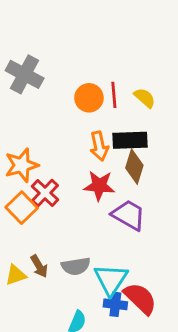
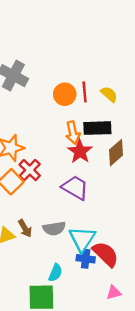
brown diamond: (134, 167) -> (116, 153), moved, turned 32
red star: (99, 186) -> (80, 151), moved, turned 30
purple trapezoid: (129, 215) -> (75, 188), moved

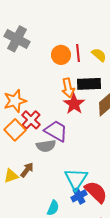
purple trapezoid: (75, 188) -> (56, 131), moved
brown arrow: (25, 228) -> (27, 170), turned -112
gray semicircle: (54, 228) -> (46, 146), moved
blue cross: (86, 259) -> (79, 196), turned -35

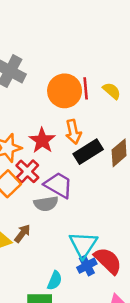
orange circle: (61, 55) -> (65, 91), size x1.4
black rectangle: (89, 84) -> (88, 152), moved, turned -30
red star: (74, 104) -> (42, 140), moved

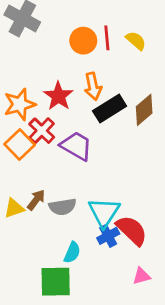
orange circle: (65, 91) -> (83, 41), size x0.7
gray semicircle: (46, 204) -> (62, 207), moved

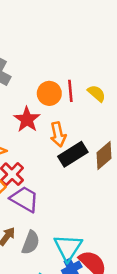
red star: (58, 96) -> (27, 119), moved
purple trapezoid: (76, 146) -> (24, 199), moved
gray semicircle: (62, 207) -> (31, 243), turned -60

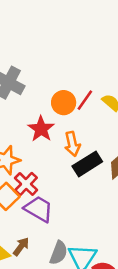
red line: (70, 91) -> (85, 100), turned 40
gray semicircle: (31, 243) -> (59, 253), moved

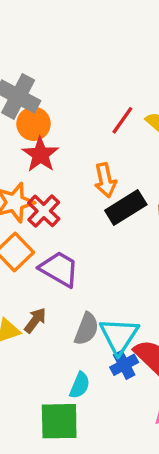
orange circle: (64, 103) -> (34, 124), moved
red star: (41, 129) -> (40, 155), moved
red cross: (26, 184) -> (44, 211), moved

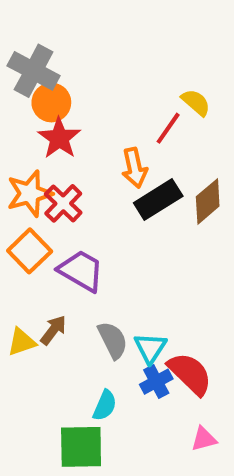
red line: (122, 120) -> (168, 128), moved
gray semicircle: (87, 329) -> (113, 340), turned -48
cyan triangle: (119, 336) -> (150, 348), size x0.7

